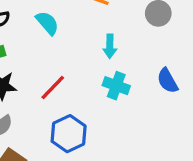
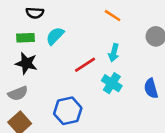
cyan semicircle: (47, 23) -> (55, 36), moved, turned -108
red line: (53, 88) -> (85, 65), moved

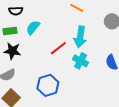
cyan arrow: (114, 53) -> (80, 37), size x1.5

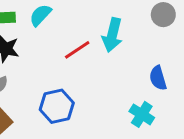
cyan cross: (81, 61) -> (142, 114), moved

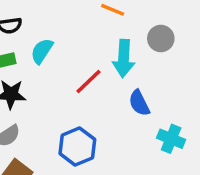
gray circle: (163, 15) -> (161, 38), moved
blue semicircle: (158, 78) -> (139, 103), moved

